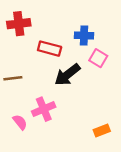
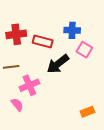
red cross: (19, 24) -> (16, 34), moved
pink cross: (44, 109) -> (29, 85), moved

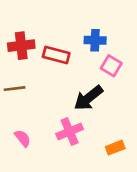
black arrow: (58, 64) -> (88, 98), moved
pink cross: (29, 85) -> (70, 132), moved

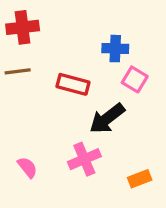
red cross: (21, 46) -> (23, 27), moved
red rectangle: (56, 55) -> (73, 84), moved
brown line: (15, 89) -> (18, 71), moved

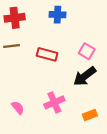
blue cross: (115, 49) -> (57, 15), moved
black arrow: (107, 118) -> (85, 76), moved

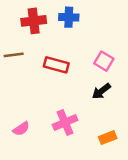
red cross: (15, 18) -> (34, 21), moved
black arrow: (85, 76) -> (101, 91), size x0.7
pink semicircle: (18, 108) -> (21, 129), turned 96

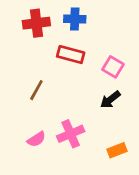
brown line: (14, 55) -> (36, 90), moved, turned -54
red rectangle: (56, 65) -> (71, 55), moved
pink semicircle: (21, 129) -> (36, 139), moved

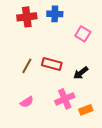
red rectangle: (71, 55) -> (52, 64), moved
pink square: (113, 67) -> (83, 34), moved
pink cross: (71, 134) -> (65, 99), moved

